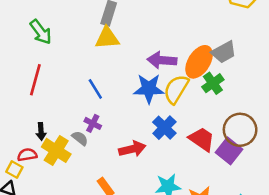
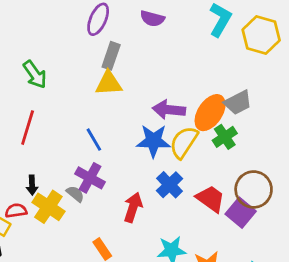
purple cross: (93, 123) -> (90, 178), size x1.5
red arrow: (132, 149) -> (133, 207), turned -60

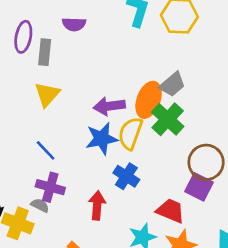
gray rectangle: (111, 56) -> (45, 52), moved
yellow triangle: (109, 83) -> (47, 94), turned -32
green cross: (225, 137) -> (168, 119), size x1.4
red trapezoid: (211, 199) -> (171, 211), moved

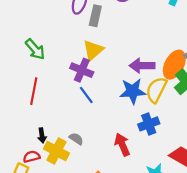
blue cross: (126, 176) -> (149, 124), turned 30
purple cross: (50, 187) -> (82, 70), moved
red arrow: (97, 205) -> (122, 145), turned -35

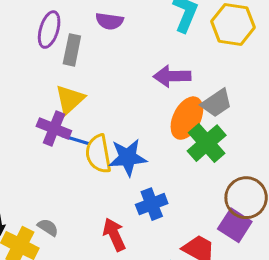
purple arrow: (142, 66) -> (172, 76), moved
yellow semicircle: (156, 90) -> (98, 154), moved, turned -36
blue line: (86, 95) -> (75, 140), moved, turned -36

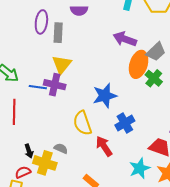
purple arrow: (172, 76) -> (125, 39), turned 30
blue line: (75, 140) -> (38, 87), moved
green cross: (207, 143) -> (154, 78), size x0.7
yellow semicircle: (98, 154) -> (82, 123), moved

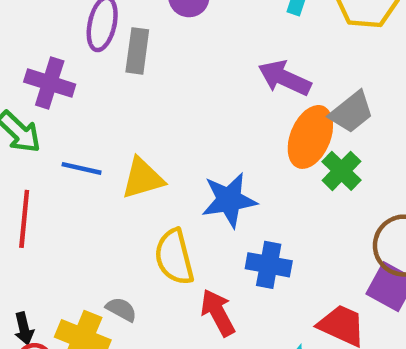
yellow triangle: (62, 64) -> (143, 178), moved, turned 30
purple cross: (55, 85) -> (50, 83), moved
blue cross: (125, 123) -> (269, 265), turned 36
black arrow: (29, 151) -> (24, 329), moved

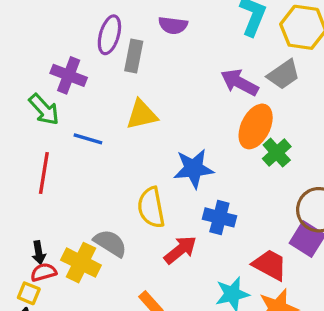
gray trapezoid: (351, 112) -> (283, 74), moved
yellow triangle: (143, 178) -> (142, 115), moved
gray semicircle: (121, 309) -> (110, 243), size x1.5
red arrow: (218, 313) -> (180, 250), turned 76

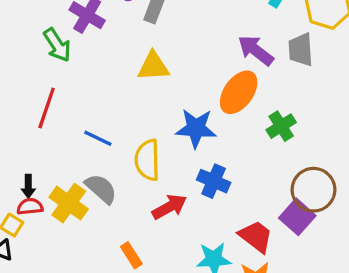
gray trapezoid: (283, 74) -> (301, 50), turned 112
orange ellipse: (256, 126) -> (239, 92), moved
blue line: (88, 139) -> (98, 138), moved

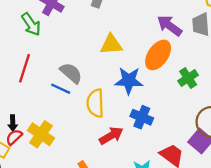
yellow triangle: (153, 66) -> (111, 44), moved
gray semicircle: (101, 189) -> (71, 73), moved
red semicircle: (30, 207) -> (14, 137), turned -36

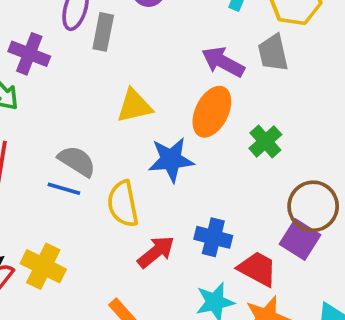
blue cross: (142, 117) -> (213, 237), moved

